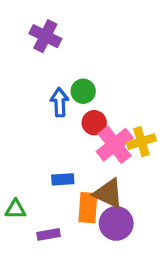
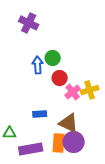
pink cross: (115, 145) -> (73, 92), size x0.7
orange rectangle: (88, 208) -> (59, 143), moved
purple rectangle: (49, 234) -> (31, 149), size x1.6

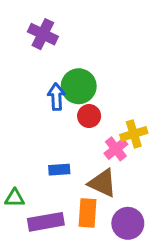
green circle: (53, 58) -> (79, 86), size x1.5
pink cross: (73, 92) -> (116, 149), moved
purple circle: (74, 142) -> (128, 223), moved

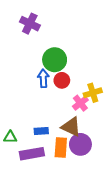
blue arrow: (56, 97) -> (43, 78), moved
blue rectangle: (59, 170) -> (41, 131), moved
purple circle: (128, 223) -> (80, 144), moved

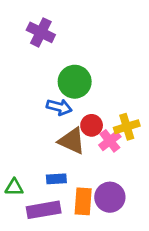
blue arrow: (43, 78) -> (59, 107), turned 108
red circle: (62, 80) -> (92, 125), moved
brown triangle: (71, 127) -> (72, 141), moved

